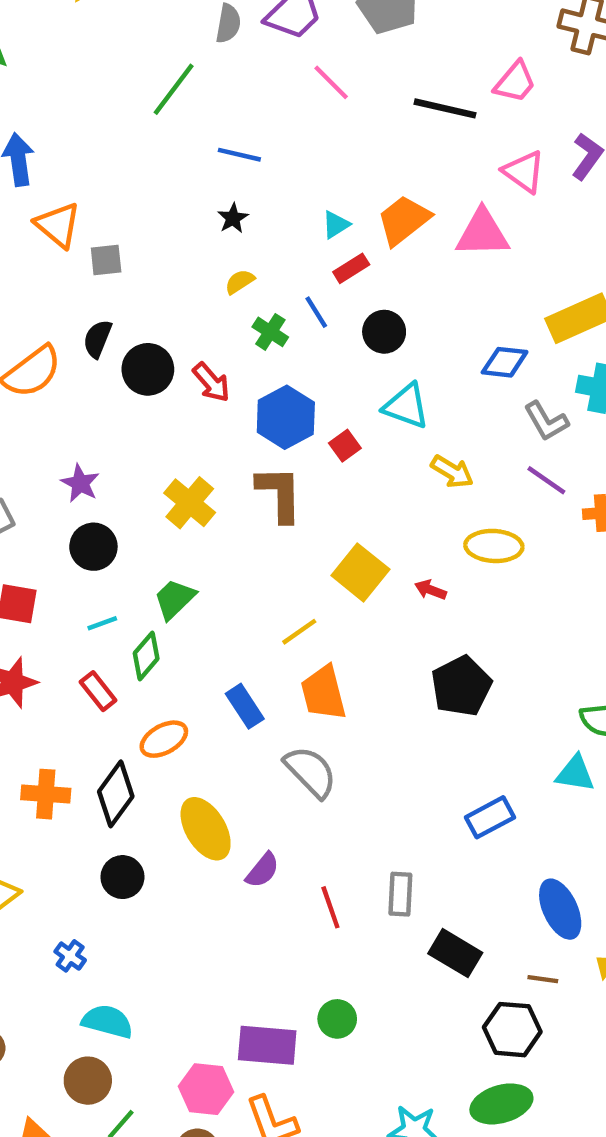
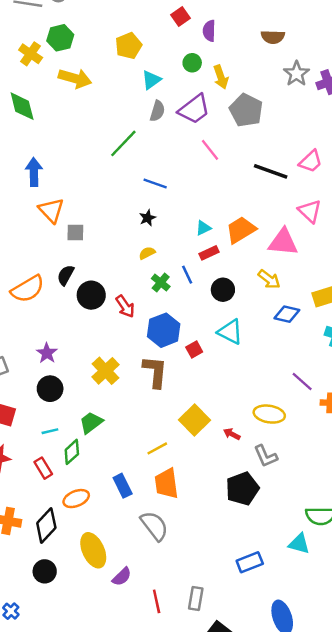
gray L-shape: (546, 421) -> (266, 456), moved
yellow arrow: (452, 472) -> (269, 279), moved

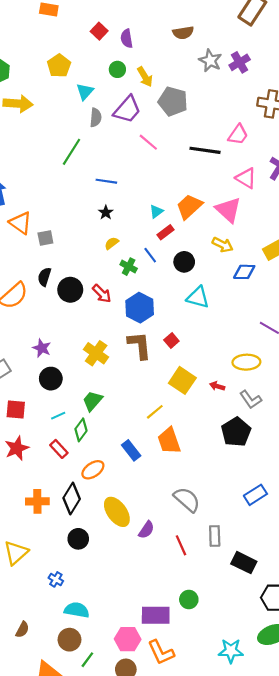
pink triangle: (283, 242) -> (228, 210), turned 48
red square: (194, 350) -> (171, 340), moved
gray semicircle: (154, 526) -> (187, 500), moved

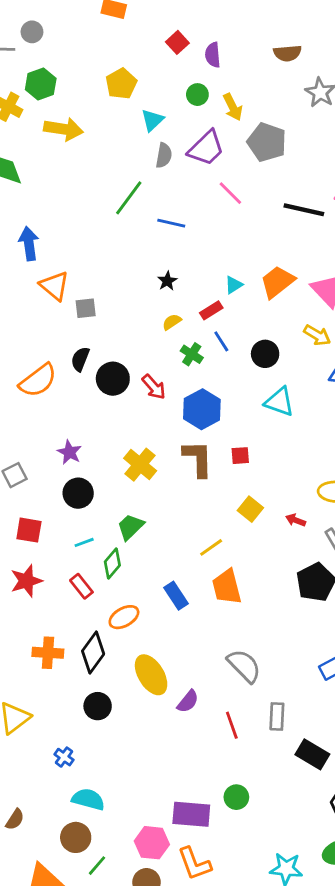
blue line: (106, 181) -> (171, 223), moved
red rectangle: (166, 232) -> (211, 310), moved
red square: (171, 340) -> (240, 456), turned 32
yellow square: (182, 380) -> (250, 509), size x0.7

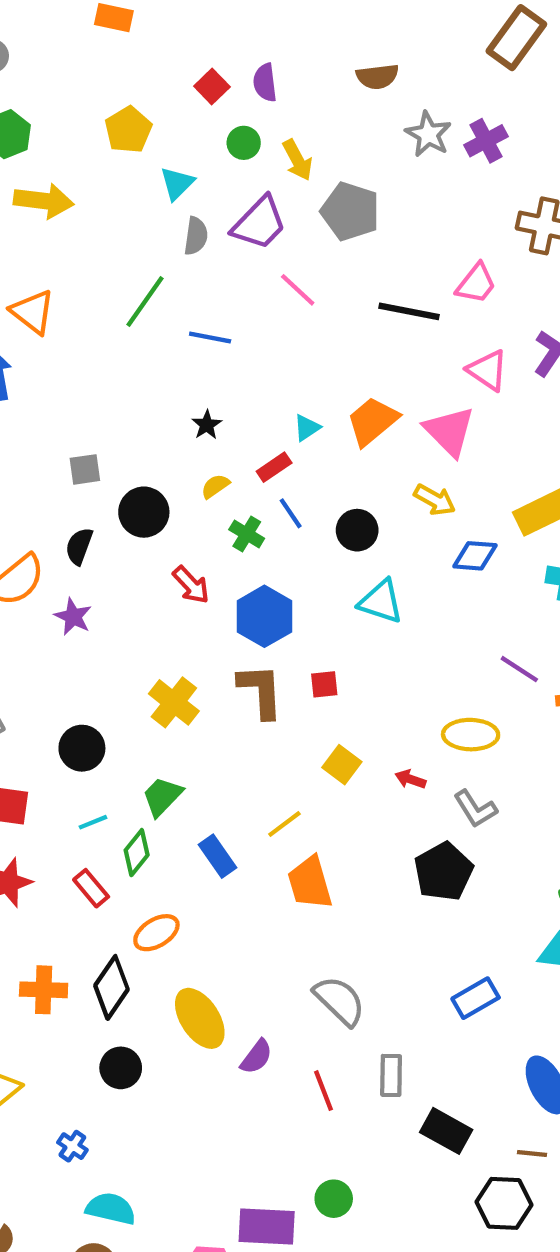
red square: (177, 42) -> (212, 87), moved
orange triangle: (54, 286) -> (33, 312), moved
black circle: (113, 379) -> (144, 512), moved
purple star: (69, 452) -> (73, 617), moved
blue rectangle: (176, 596) -> (218, 856), moved

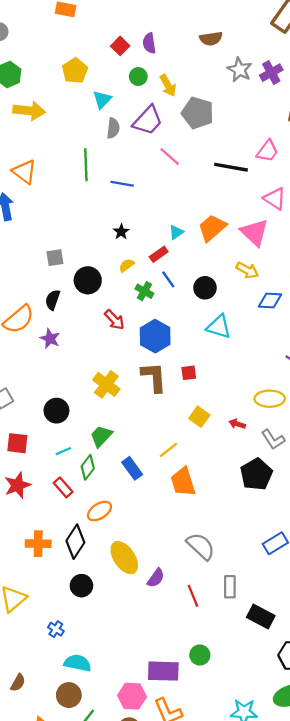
green line: (145, 302) -> (86, 165), turned -36

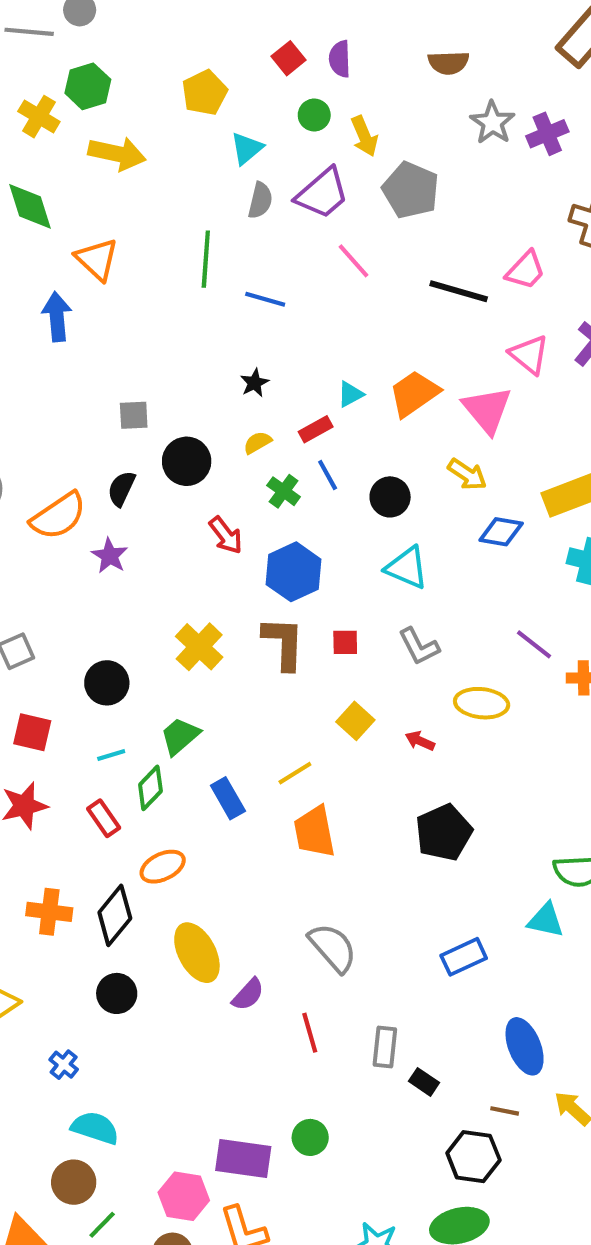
gray L-shape: (273, 439) -> (419, 646), moved
gray rectangle: (230, 587) -> (385, 1047), moved
black rectangle: (261, 617) -> (424, 1082), size x0.6

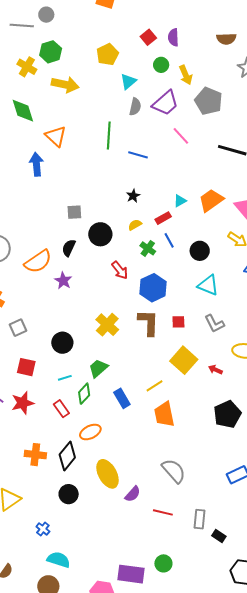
yellow square: (355, 721) -> (184, 360), size x1.5
red line: (310, 1033) -> (163, 512), turned -60

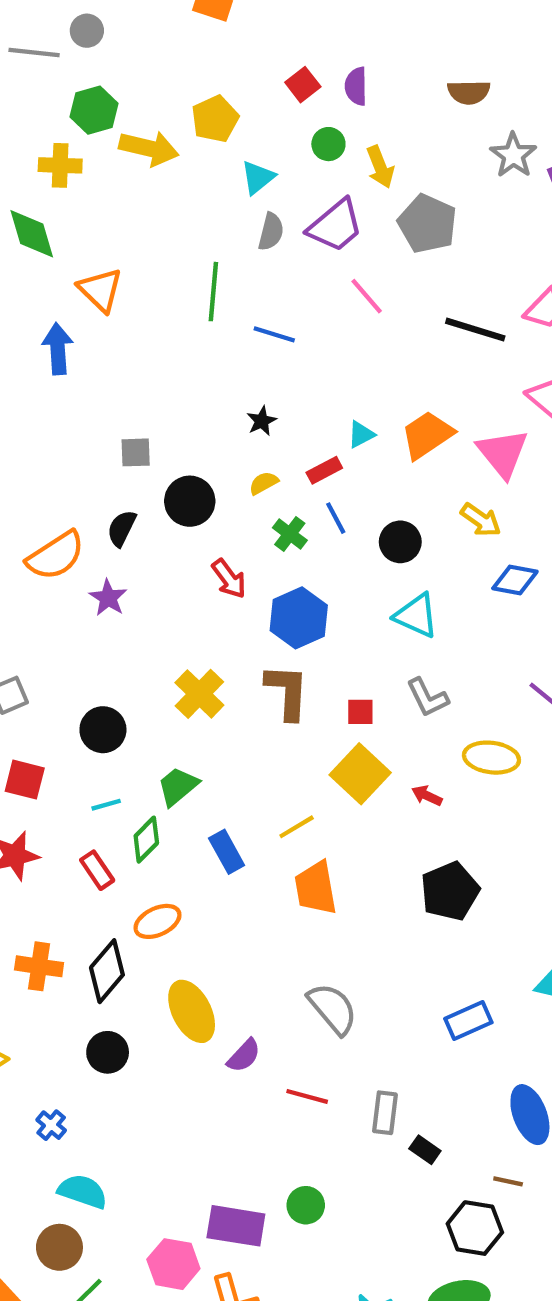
yellow cross: (27, 67) -> (60, 165), moved, turned -30
yellow arrow: (65, 85) -> (149, 148), moved
red square: (178, 322) -> (360, 712), moved

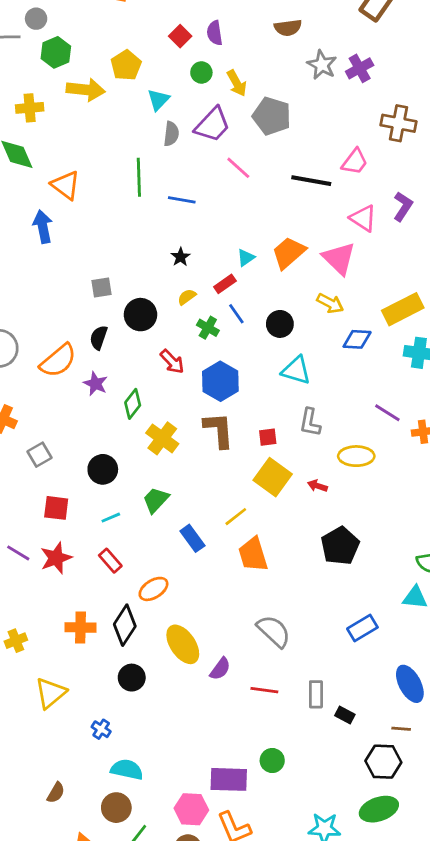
green hexagon: (94, 110) -> (56, 52), moved
gray L-shape: (428, 697) -> (310, 422), turned 44
green diamond: (146, 840) -> (133, 404), moved

